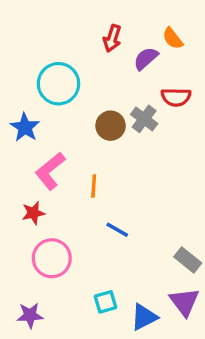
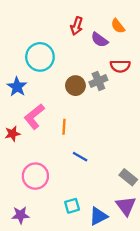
purple semicircle: (146, 59) -> (100, 40), turned -102
gray cross: (144, 119) -> (98, 81), turned 30
red star: (33, 213) -> (12, 134), moved

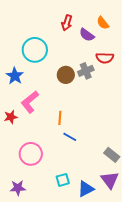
orange line: (64, 127) -> (60, 118), moved

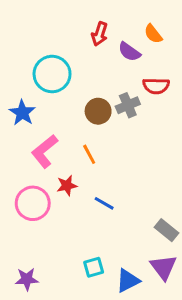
red star: (11, 117) -> (67, 185), moved
orange line: (60, 118) -> (89, 154), moved, turned -32
pink circle: (31, 154) -> (33, 203), moved

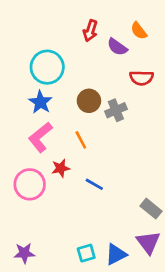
gray cross: (128, 105) -> (116, 110), moved
blue star: (22, 113) -> (40, 102), moved
cyan square: (94, 267) -> (86, 253), moved

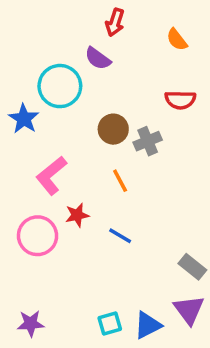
red arrow: (90, 31) -> (115, 22), moved
purple semicircle: (117, 47) -> (98, 59), moved
blue star: (40, 102) -> (24, 119), moved
orange line: (81, 140) -> (120, 181), moved

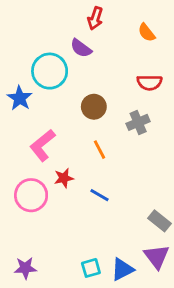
gray cross: (148, 141) -> (138, 122), moved

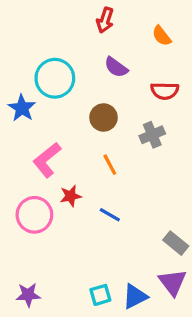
purple semicircle: (81, 48) -> (116, 67), moved

